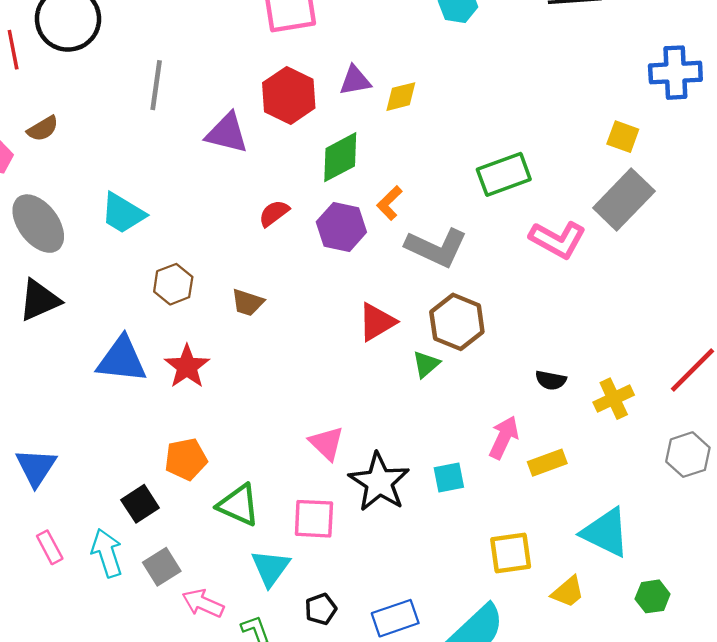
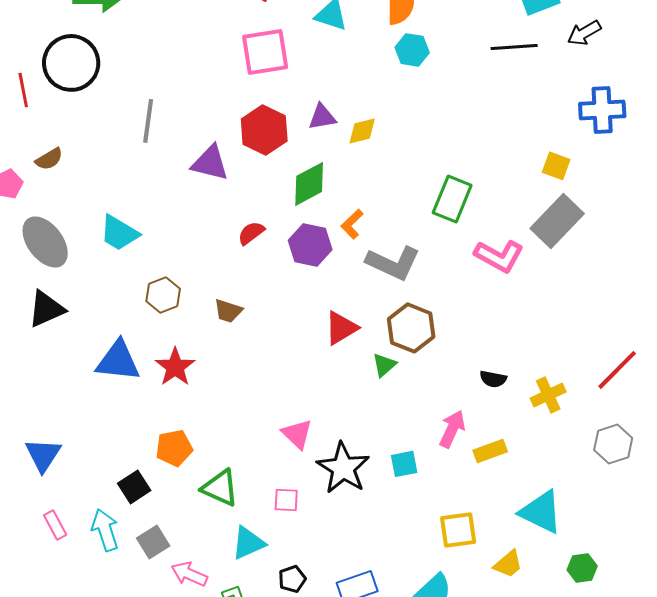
green rectangle: (504, 174) -> (452, 199), turned -48
pink square: (314, 519) -> (286, 500), size x0.7
cyan triangle: (270, 568) -> (248, 543), turned 30

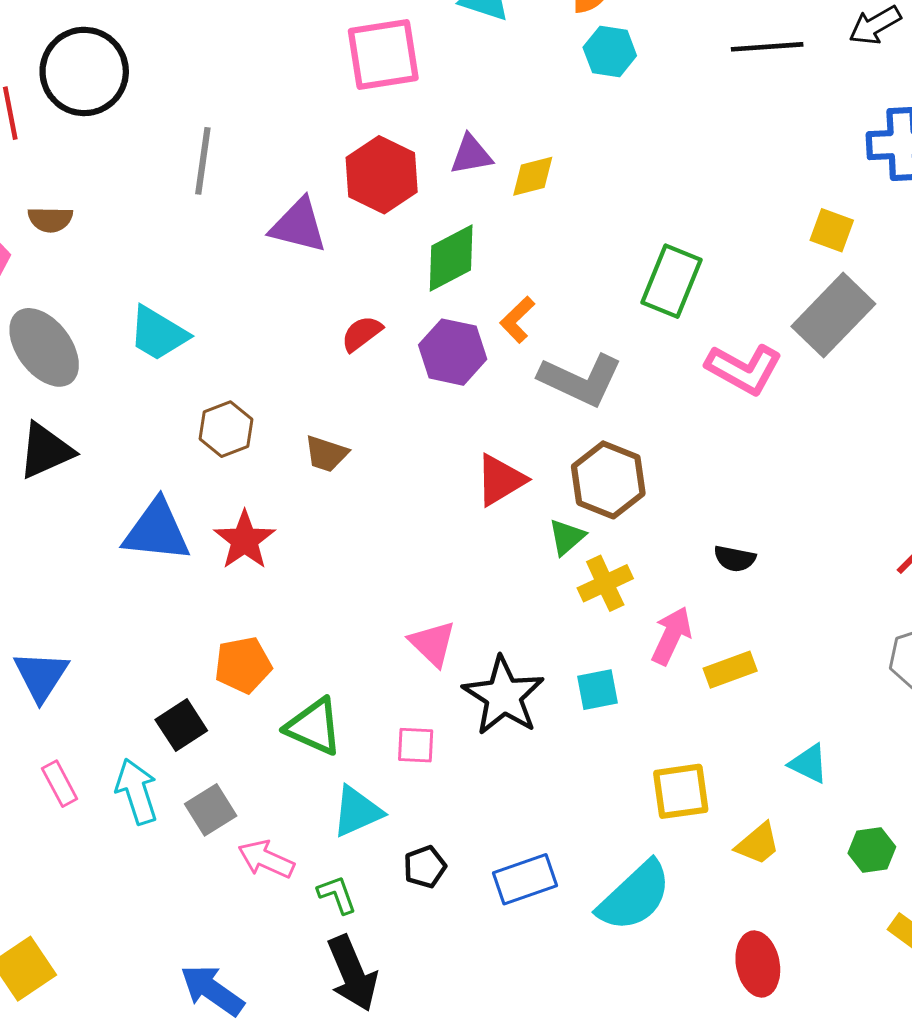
brown semicircle: (49, 159) -> (50, 219), turned 32
yellow cross: (548, 395) -> (605, 583), moved
cyan triangle: (541, 512) -> (809, 764), size x0.6

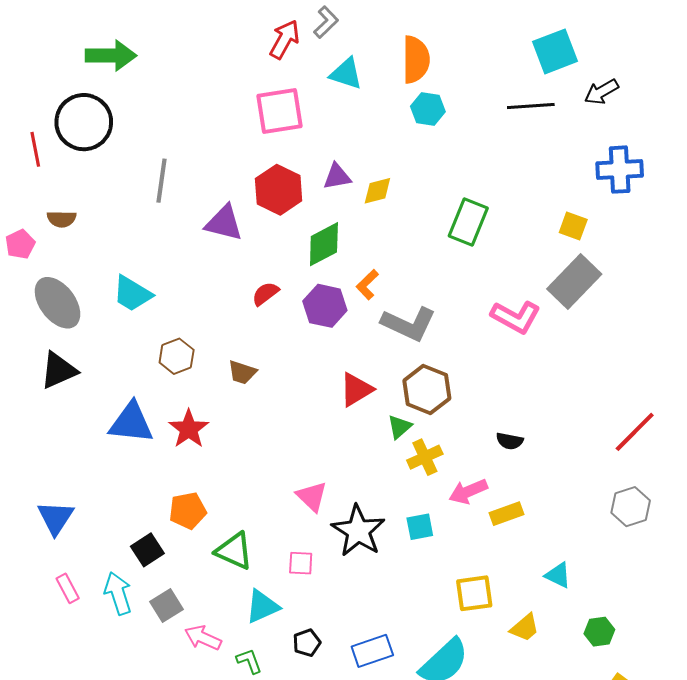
green rectangle: (672, 281) -> (468, 222), moved
pink arrow: (672, 636) -> (468, 491), turned -138

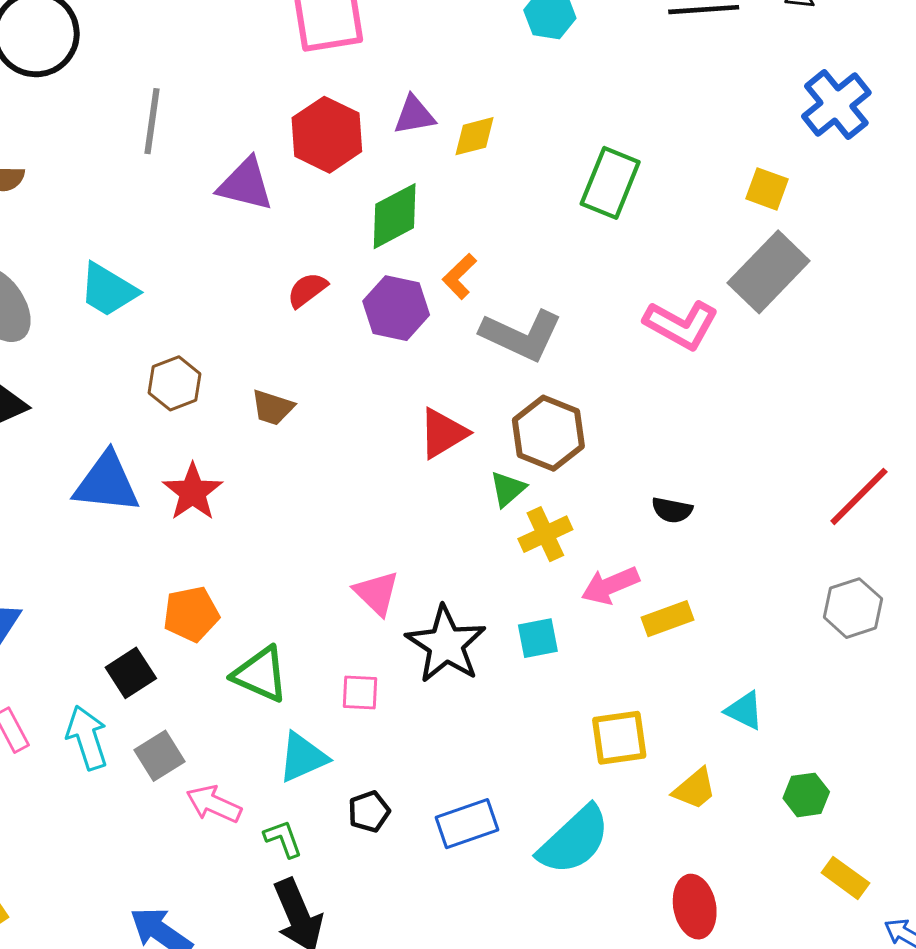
blue cross: (620, 170) -> (836, 105), turned -36

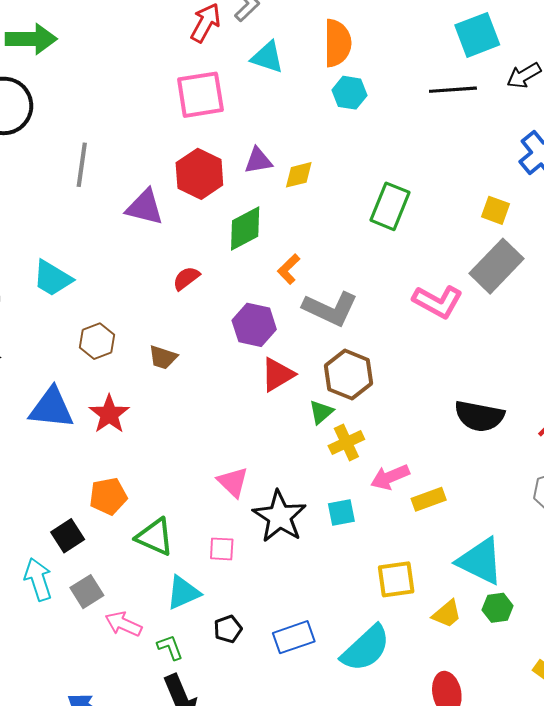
purple hexagon: (396, 308) -> (254, 325), moved
black semicircle: (672, 510) -> (479, 416), moved, size x1.8
cyan triangle: (744, 711) -> (480, 561), size x1.8
green hexagon: (806, 795) -> (498, 608), moved

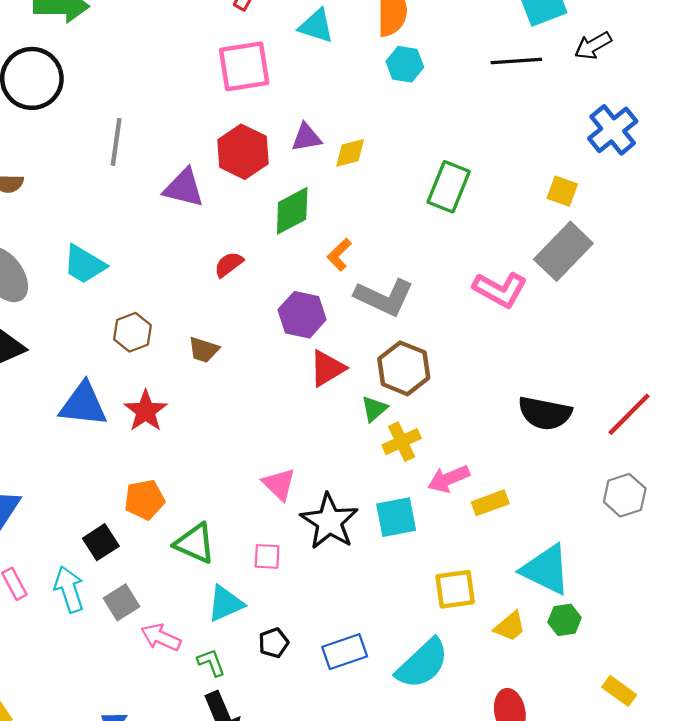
cyan square: (341, 512) -> (396, 517), size x1.4

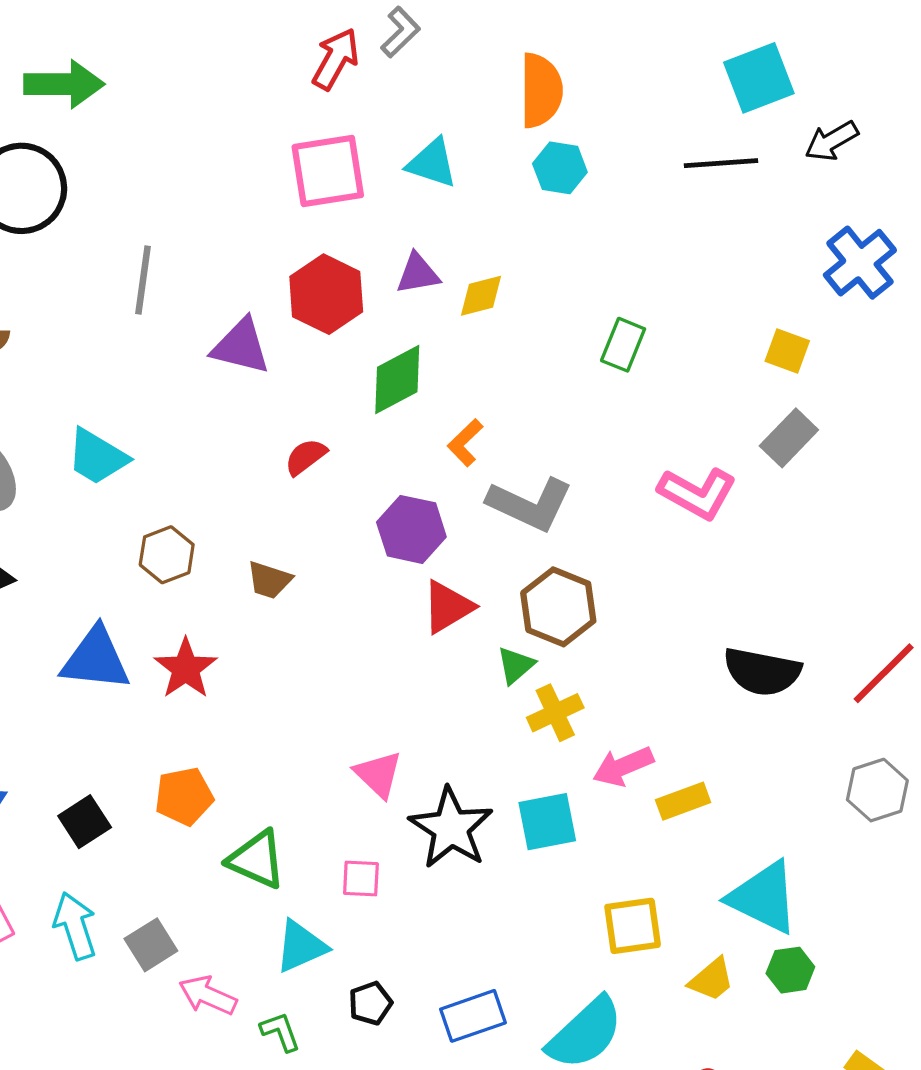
cyan triangle: (316, 26) -> (432, 163), moved
green rectangle: (449, 187) -> (623, 345), size x0.7
gray rectangle: (563, 251) -> (789, 438), size x0.7
black square: (101, 542) -> (85, 822), moved

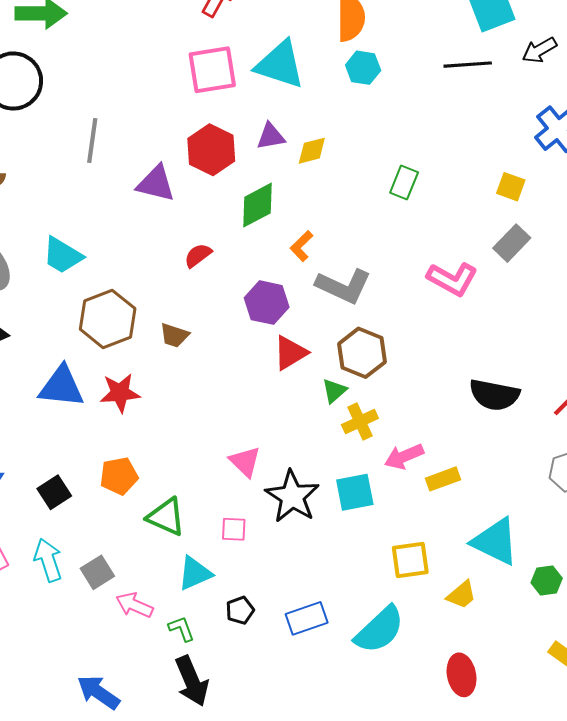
cyan triangle: (432, 163) -> (280, 65), size x1.5
brown hexagon: (167, 555) -> (108, 319), size x1.6
red star: (186, 668) -> (120, 393), turned 30
green hexagon: (790, 970) -> (547, 581), moved

